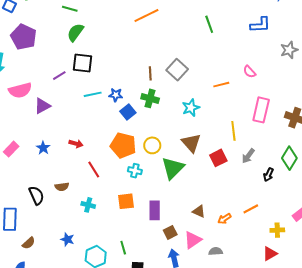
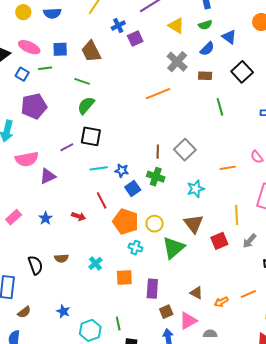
purple pentagon: (24, 37) -> (34, 106), turned 30
red line: (94, 169) -> (102, 200), moved
cyan cross: (88, 205) -> (95, 263), moved, turned 32

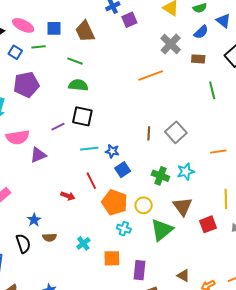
green semicircle: (86, 105) -> (78, 85), turned 54
green cross: (156, 177) -> (160, 176), moved
blue star: (46, 218) -> (34, 220), moved

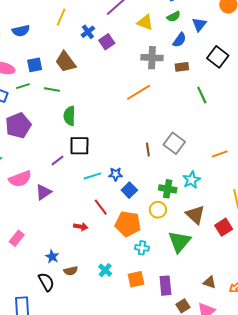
blue triangle: (223, 21) -> (199, 25), turned 42
gray cross: (171, 44) -> (152, 58), turned -30
green line: (75, 61) -> (52, 89), moved
green semicircle: (78, 85) -> (69, 116), turned -84
yellow circle: (144, 205) -> (158, 210), moved

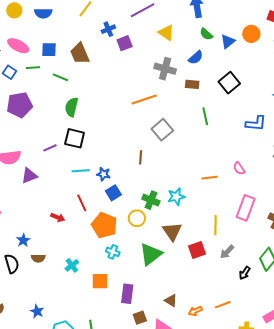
green semicircle: (174, 17) -> (206, 34), moved, turned 56
blue triangle: (199, 25) -> (228, 41), moved
gray square: (174, 143) -> (162, 130), moved

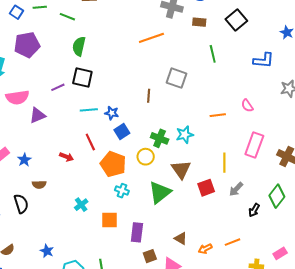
gray square: (162, 130) -> (176, 78), moved, turned -30
blue star: (23, 240) -> (24, 160), moved
brown semicircle: (38, 258) -> (39, 185), moved

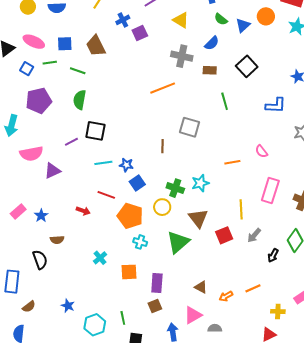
green semicircle: (79, 46) -> (80, 100), moved
red line: (90, 142) -> (106, 195), turned -42
brown square: (150, 256) -> (155, 306), moved

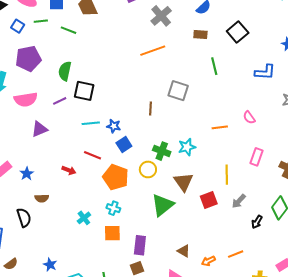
gray cross: (182, 56) -> (161, 16), moved, turned 35
green semicircle: (80, 100) -> (65, 71), moved
pink semicircle: (31, 154) -> (26, 100), moved
pink rectangle: (270, 190) -> (257, 157), size x0.7
cyan cross: (140, 242) -> (113, 208), moved

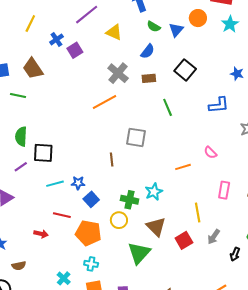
gray cross: (161, 16) -> (118, 73), moved

